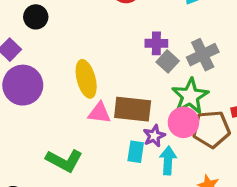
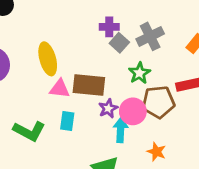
green star: (190, 96) -> (139, 73), size x0.7
pink circle: (183, 122) -> (133, 111), moved
cyan rectangle: (136, 152) -> (67, 121), moved

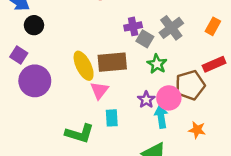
green star: (139, 73) -> (157, 64), moved
brown rectangle: (89, 85) -> (112, 62), moved
pink triangle: (60, 89) -> (99, 90), turned -48

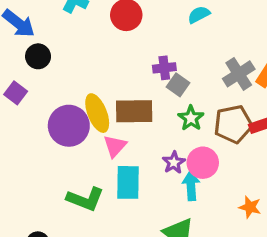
gray cross: (171, 28) -> (239, 74), moved
purple circle: (35, 81) -> (69, 126), moved
brown pentagon: (190, 85) -> (233, 124), moved
cyan rectangle: (112, 118) -> (128, 182), size x1.5
orange star: (197, 130) -> (250, 207), moved

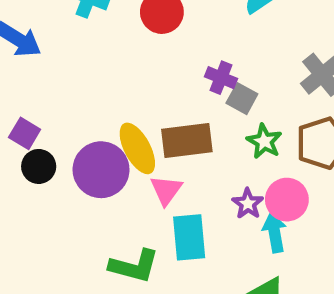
black circle: (38, 56) -> (39, 166), moved
purple cross: (164, 68) -> (221, 78), turned 35

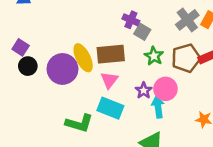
pink triangle: (166, 190) -> (109, 80), moved
cyan rectangle: (189, 237) -> (110, 108), turned -65

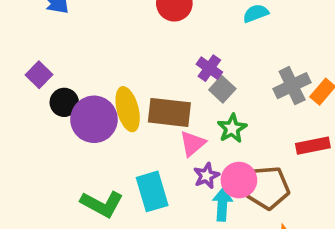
brown pentagon: (186, 58) -> (268, 188), moved
black circle: (28, 66) -> (64, 102), moved
pink triangle: (109, 80) -> (193, 143), moved
cyan rectangle: (110, 108) -> (152, 191), turned 40

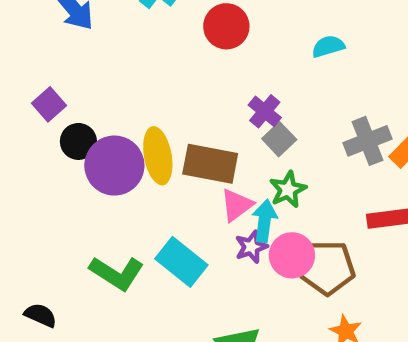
cyan rectangle: (152, 191) -> (181, 262), turned -39
cyan arrow: (222, 204) -> (265, 221), moved

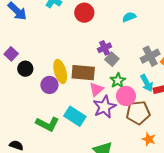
purple cross: (265, 111) -> (104, 48), turned 32
purple circle: (114, 166) -> (49, 85), moved, size x0.7
cyan arrow: (265, 221) -> (147, 83), moved, turned 150
purple star: (251, 247) -> (104, 107), size x1.6
pink circle: (292, 255) -> (126, 96), moved

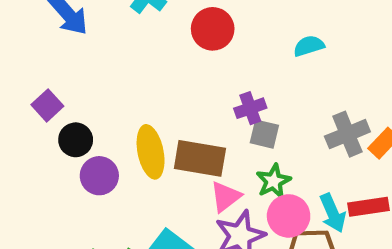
gray square: (112, 59) -> (264, 134), turned -32
cyan arrow: (147, 83) -> (333, 213), moved
purple circle: (49, 85) -> (99, 176), moved

